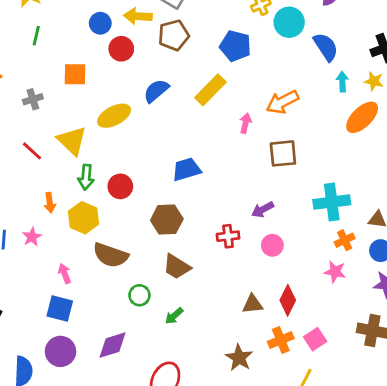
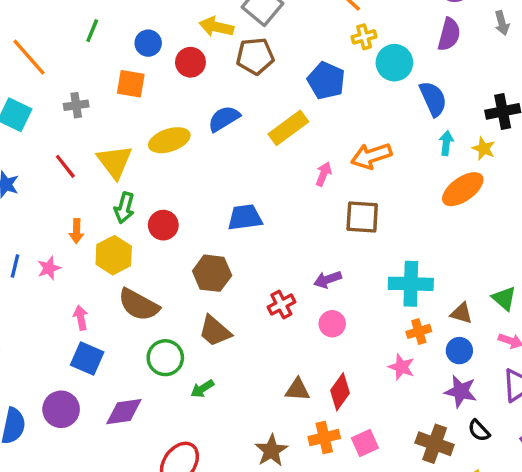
blue circle: (100, 23) -> (148, 43), moved
red cross: (228, 236) -> (281, 305), turned -30
green circle: (139, 295) -> (165, 358), size x1.4
blue square: (60, 309) -> (87, 359), moved

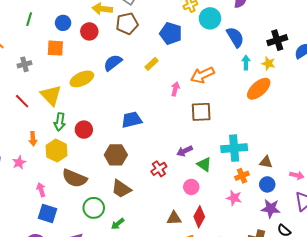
yellow rectangle: (288, 128) -> (152, 64), size x0.6
green triangle: (504, 298) -> (204, 164), moved
pink circle: (332, 324) -> (191, 187), moved

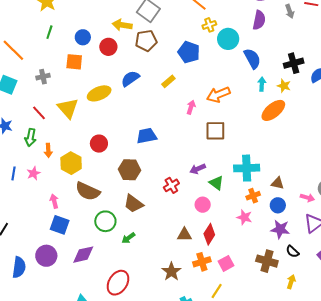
green arrow: (60, 122) -> (30, 137), moved

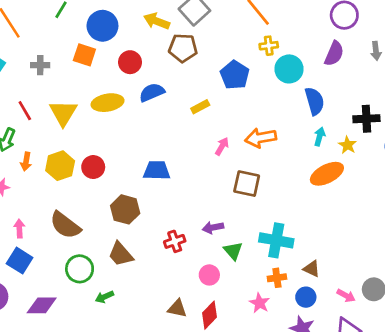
blue circle: (83, 37) -> (102, 26), size x1.5
red circle: (108, 47) -> (130, 62), moved
yellow hexagon: (71, 163) -> (60, 166), moved

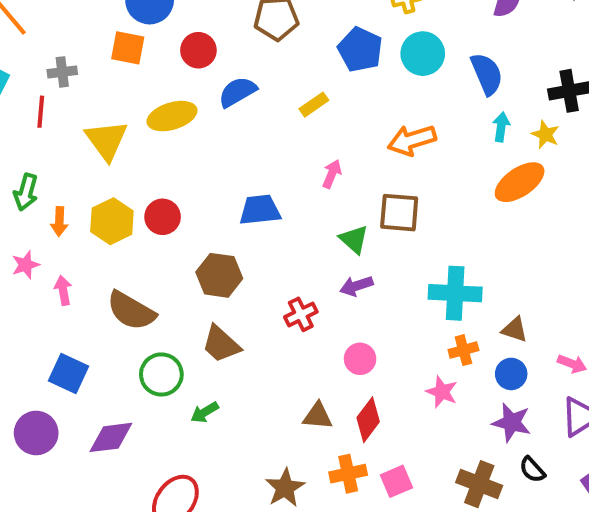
cyan circle: (289, 69) -> (423, 54), moved
red line: (25, 111) -> (41, 112), moved, turned 42
pink arrow: (222, 146) -> (332, 174), moved
pink arrow: (19, 229) -> (63, 290), moved
green triangle: (233, 251) -> (354, 239), moved

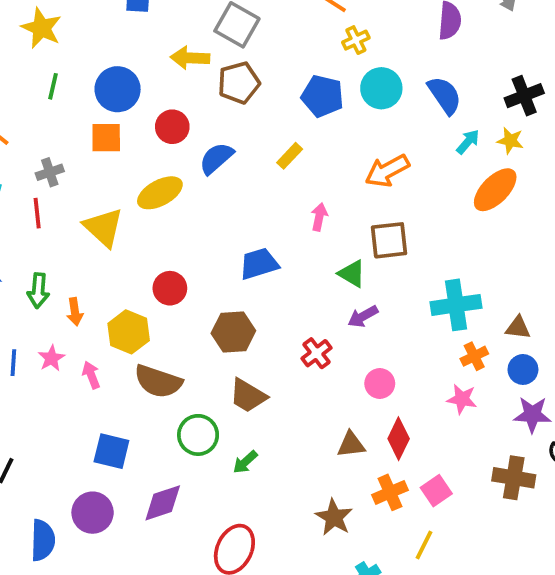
cyan arrow: (501, 127) -> (468, 142), turned 44
yellow hexagon: (112, 221) -> (129, 332), moved

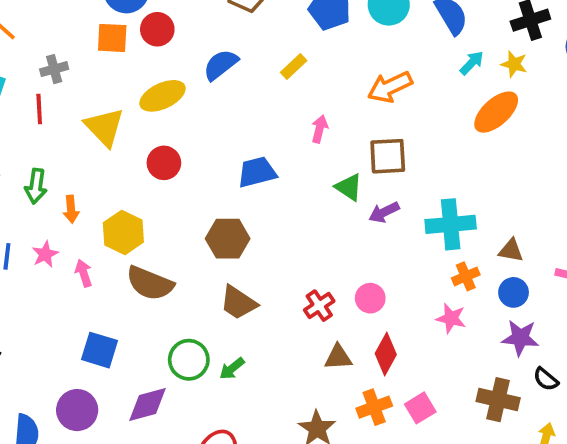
red circle: (172, 127) -> (157, 29), moved
red circle: (170, 288) -> (164, 163), moved
purple arrow: (363, 316) -> (384, 212), moved
red cross: (317, 353) -> (319, 306), moved
green circle: (198, 435) -> (189, 360), moved

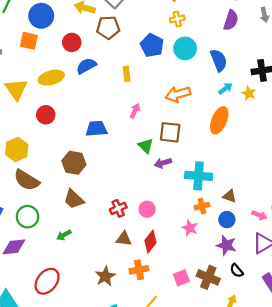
red circle: (157, 29) -> (72, 42), moved
yellow rectangle: (294, 67) -> (127, 74), turned -64
orange ellipse: (496, 112) -> (219, 120), moved, turned -35
green circle: (189, 360) -> (28, 217), moved
pink square: (420, 408) -> (181, 278), moved

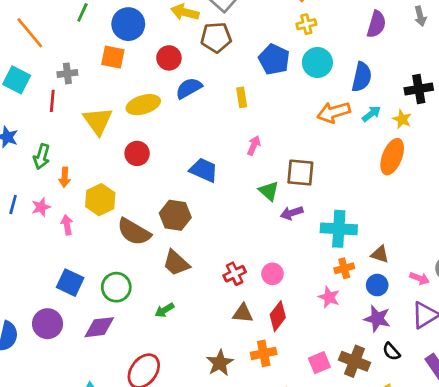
blue semicircle: (219, 60) -> (362, 77), turned 35
orange arrow: (178, 94) -> (334, 112), moved
orange ellipse: (219, 120) -> (392, 157), moved
blue trapezoid: (96, 129) -> (204, 170), turned 30
brown semicircle: (27, 180) -> (134, 232), moved

